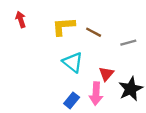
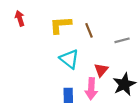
brown line: (94, 32) -> (89, 30), turned 40
blue rectangle: (72, 100) -> (68, 95), turned -40

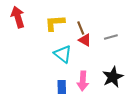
red arrow: (20, 18) -> (18, 17), size x1.5
red triangle: (101, 70) -> (85, 40), moved, turned -40

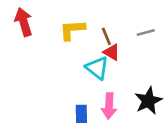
gray line: (111, 37) -> (146, 32), moved
cyan triangle: (63, 54) -> (97, 68), moved

